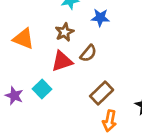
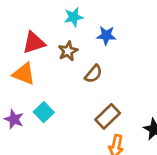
orange triangle: (23, 39) -> (24, 74), moved
red triangle: (62, 61) -> (34, 43), moved

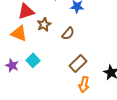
brown star: (68, 51) -> (44, 24), moved

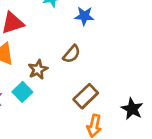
brown star: (44, 24) -> (38, 69), moved

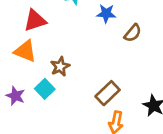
brown semicircle: (72, 54) -> (133, 33), moved

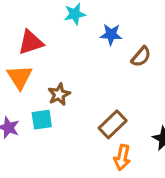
orange triangle: (25, 51) -> (20, 77), turned 35
cyan square: (45, 89) -> (42, 120), turned 36

